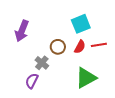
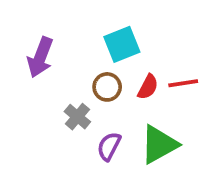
cyan square: (81, 24) -> (122, 44), moved
purple semicircle: (32, 81) -> (109, 146), moved

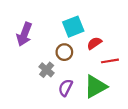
red line: (183, 83) -> (110, 61), moved
red semicircle: (148, 87) -> (94, 43), moved, turned -152

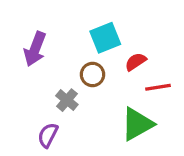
purple semicircle: (65, 88) -> (48, 135), moved

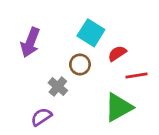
cyan square: (105, 38) -> (91, 33), turned -36
purple semicircle: (48, 135) -> (41, 117), turned 30

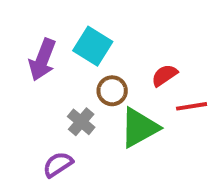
cyan square: (91, 33) -> (93, 46), moved
green triangle: (119, 107) -> (139, 128), moved

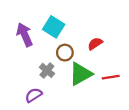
purple arrow: (42, 60) -> (25, 35), turned 135
red line: (192, 106) -> (111, 77), moved

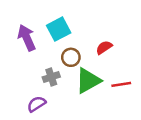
cyan square: (54, 27) -> (59, 29), turned 30
gray cross: (47, 70) -> (51, 77), turned 32

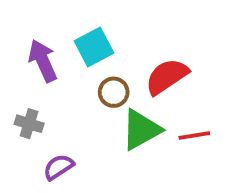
red semicircle: (104, 47) -> (167, 76), size x1.6
gray cross: (51, 77) -> (29, 124), moved, turned 35

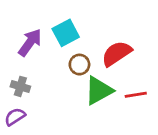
purple arrow: (43, 61) -> (30, 43), turned 60
purple semicircle: (59, 167) -> (15, 117), moved

